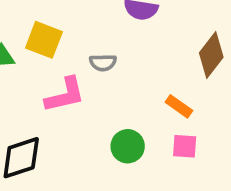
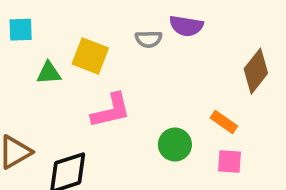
gray semicircle: (103, 63) -> (149, 39), moved
green circle: (128, 146) -> (175, 145), moved

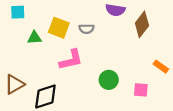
gray semicircle: (149, 39) -> (87, 29), moved
brown diamond: (256, 71) -> (142, 24), moved
orange rectangle: (224, 122) -> (161, 67), moved

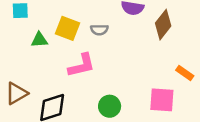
green circle: (109, 80) -> (110, 106), moved
pink square: (141, 90) -> (162, 100), size x1.5

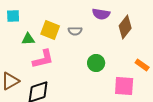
pink L-shape: (81, 65) -> (43, 59), moved
green circle: (110, 106) -> (96, 63), moved

